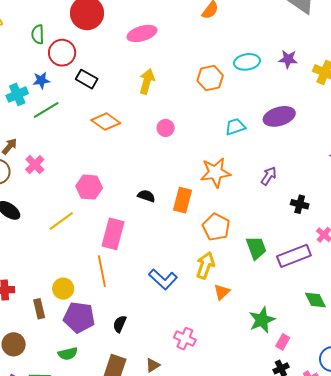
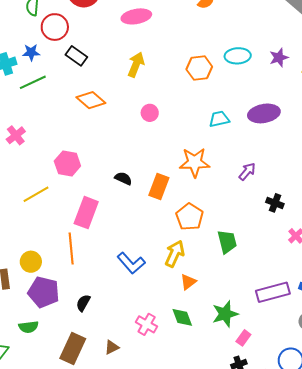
purple star: (288, 59) -> (279, 58), turned -30
purple rectangle: (294, 256) -> (273, 292), moved
green diamond: (315, 300) -> (182, 317), moved

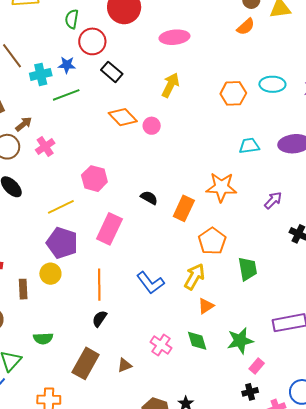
pink circle: (150, 113) -> (152, 126), moved
orange line: (71, 248) -> (99, 285), moved
purple pentagon: (44, 292) -> (62, 243), moved

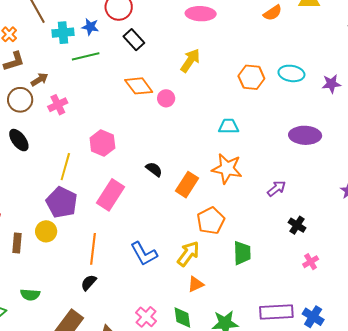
cyan trapezoid: (249, 146) -> (229, 126), moved
yellow line: (61, 207) -> (65, 167), turned -56

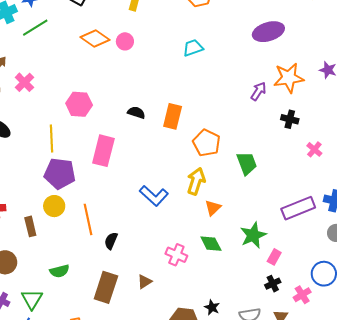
orange star: (227, 169) -> (289, 78), moved
orange line: (93, 249) -> (88, 219), moved

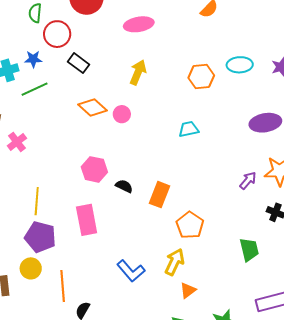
pink hexagon: (79, 104) -> (94, 169), moved
pink rectangle: (103, 151) -> (87, 220), turned -32
green trapezoid: (247, 163) -> (249, 250), moved

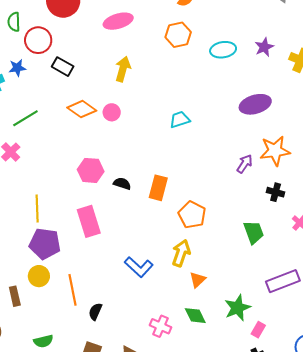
orange hexagon: (201, 77) -> (178, 35), moved
green line: (35, 89) -> (25, 118), moved

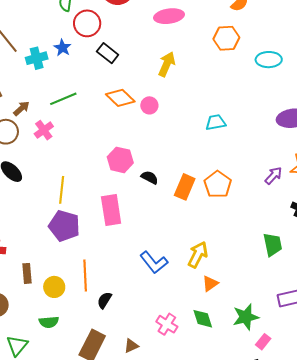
blue star: (17, 68) -> (62, 48), turned 30
orange pentagon: (192, 215) -> (218, 184), moved
yellow circle: (39, 276) -> (54, 287), moved

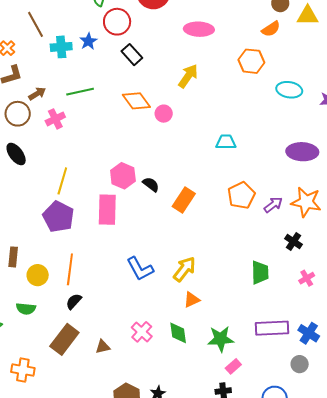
pink hexagon: (120, 160) -> (123, 176), moved
orange pentagon: (218, 184) -> (241, 195), moved
black semicircle: (104, 300) -> (74, 301), moved

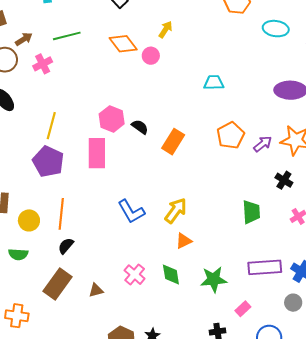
yellow arrow: (188, 76) -> (166, 29), moved, size x0.7
pink rectangle: (233, 366) -> (243, 309), moved

